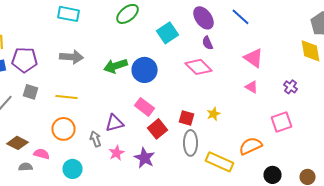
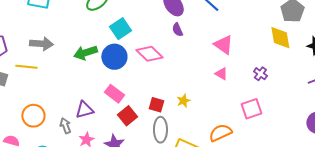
cyan square: (168, 33) -> (120, 29), moved
pink diamond: (198, 67) -> (149, 54), moved
yellow line: (66, 97) -> (26, 67), moved

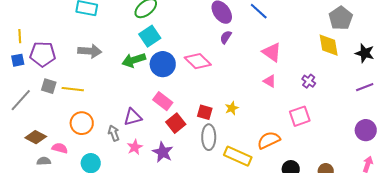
cyan square: (120, 29) -> (150, 36), moved
purple semicircle: (177, 30) -> (226, 37), turned 56
yellow line: (26, 67) -> (73, 89), moved

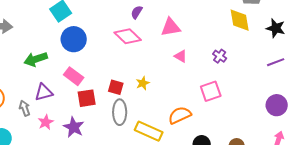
pink triangle: (272, 52) -> (171, 27), moved, turned -45
green arrow: (134, 60) -> (36, 59), moved
pink diamond: (198, 61) -> (128, 36), moved
red square: (176, 123) -> (87, 98), turned 30

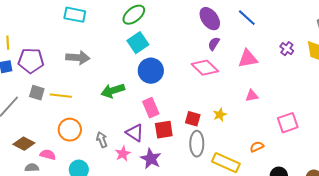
pink triangle: (181, 56) -> (252, 96), moved, turned -40
purple cross: (220, 56) -> (287, 49), moved
pink rectangle: (74, 76) -> (151, 108), turned 30
purple triangle: (44, 92) -> (135, 133), moved, turned 48
orange semicircle: (180, 115) -> (257, 147), size x0.6

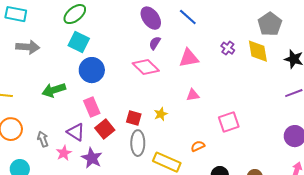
cyan square: (138, 43) -> (79, 42), turned -30
gray arrow: (78, 58) -> (28, 47), moved
red square: (164, 130) -> (105, 129), turned -30

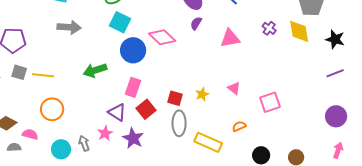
pink diamond: (146, 67) -> (162, 37), moved
pink triangle: (193, 95) -> (234, 88), moved, turned 48
pink rectangle: (92, 107) -> (133, 87), turned 42
gray arrow: (43, 139) -> (84, 143), moved

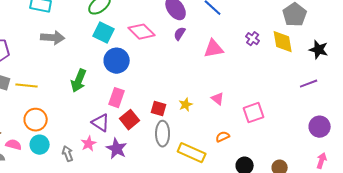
pink diamond: (162, 37) -> (142, 32), moved
green arrow: (95, 70) -> (79, 81), turned -50
purple line: (335, 73) -> (309, 84), moved
cyan circle: (61, 149) -> (40, 145), moved

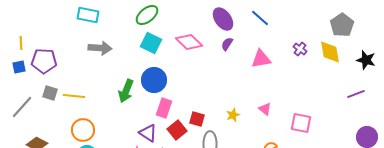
blue circle: (117, 61) -> (154, 80), moved
red square: (159, 109) -> (197, 119), moved
pink square: (254, 113) -> (301, 123), turned 30

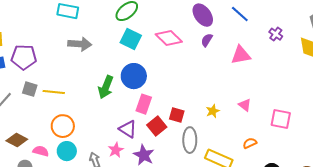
purple cross: (300, 49) -> (276, 34), moved

